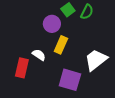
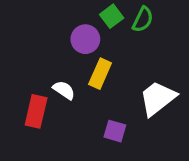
purple square: (70, 80) -> (115, 131), size x0.6

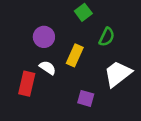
green semicircle: (143, 19) -> (107, 37), moved
purple circle: (85, 39) -> (44, 37), moved

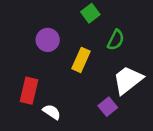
white semicircle: (48, 68) -> (52, 112), moved
purple square: (86, 98) -> (108, 107), moved, turned 35

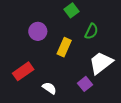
red rectangle: (29, 91) -> (23, 71), turned 42
white semicircle: (52, 112) -> (49, 88), moved

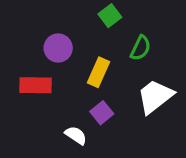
red rectangle: (23, 71) -> (35, 85), moved, turned 36
purple square: (85, 84) -> (102, 113), moved

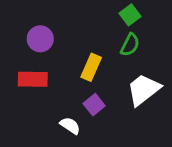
green square: (110, 16) -> (130, 15), moved
purple circle: (58, 48) -> (40, 39), moved

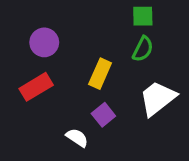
green square: (130, 15) -> (143, 16), turned 36
red rectangle: (33, 79) -> (36, 87), turned -32

